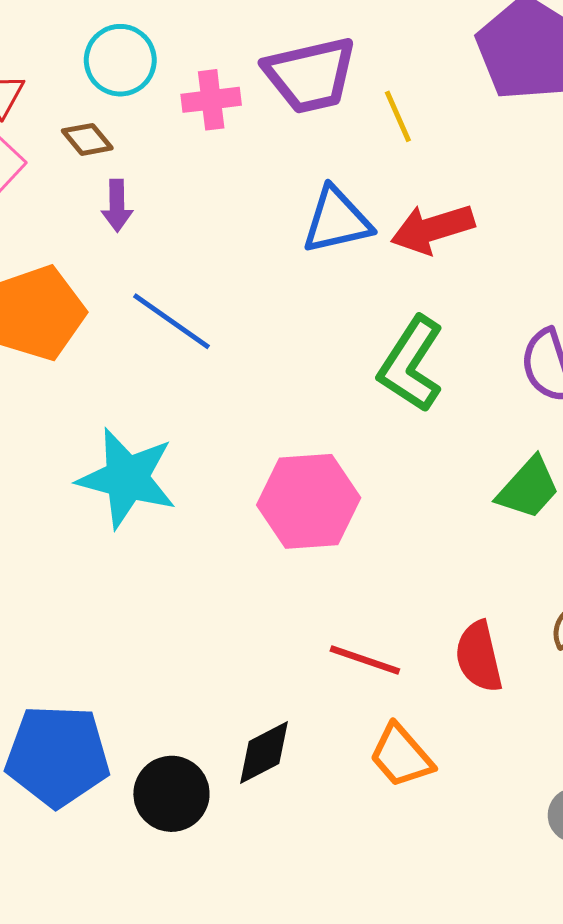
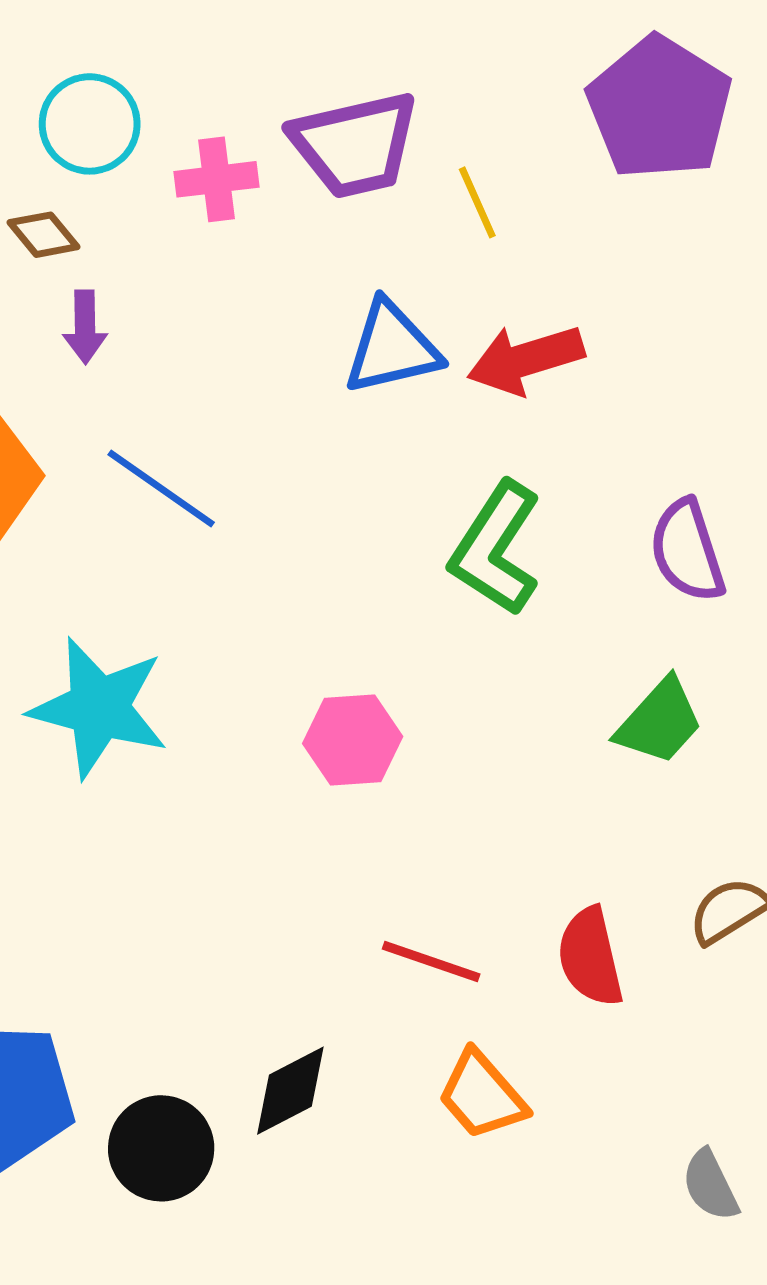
pink hexagon: (309, 501) -> (353, 740), size x0.7

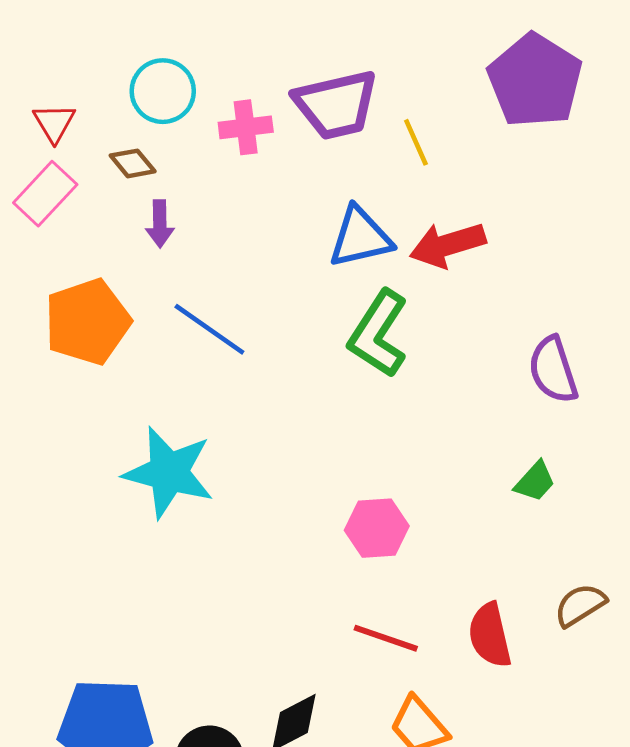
green L-shape: (496, 549) -> (378, 334), moved
green trapezoid: (659, 722) -> (535, 481), size x0.7
pink hexagon: (353, 740) -> (377, 528), moved

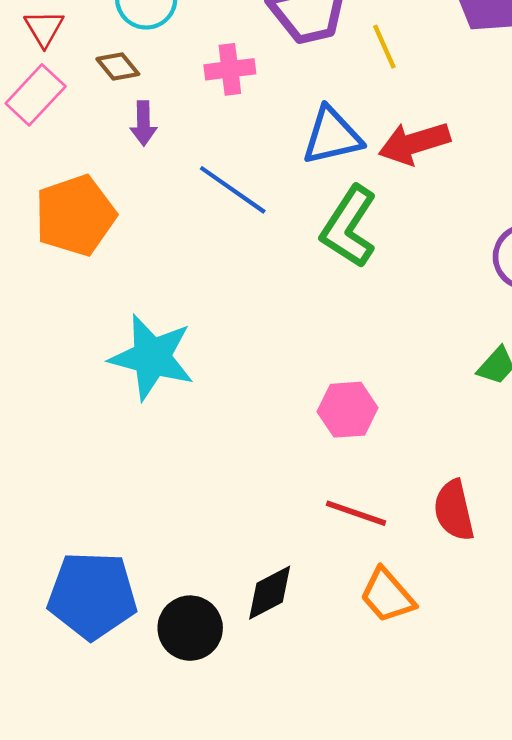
pink cross: (246, 127) -> (230, 69), moved
blue line: (209, 329) -> (233, 190), moved

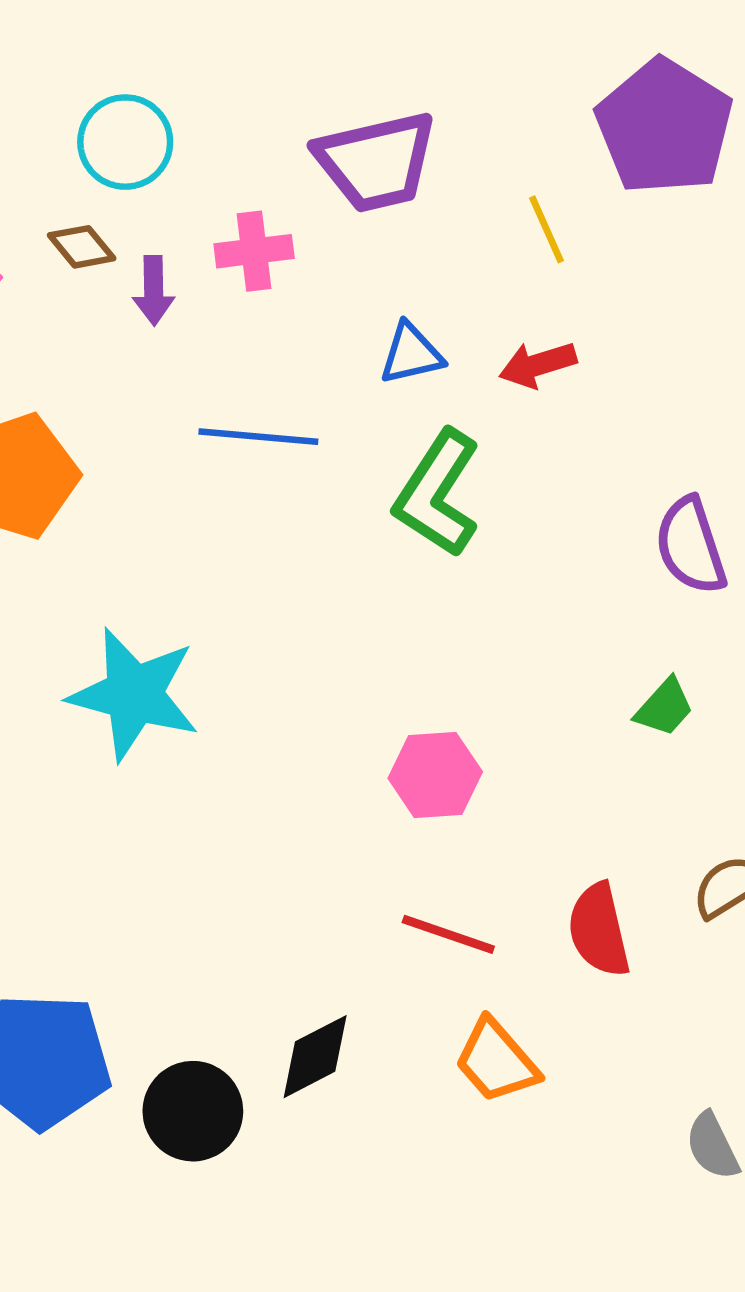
yellow line: (384, 47) -> (547, 229), moved
purple arrow: (143, 123) -> (154, 290), moved
blue triangle: (332, 136) -> (411, 354), size x0.7
red arrow: (414, 143) -> (538, 365), size x0.7
blue line: (233, 190) -> (258, 437), turned -30

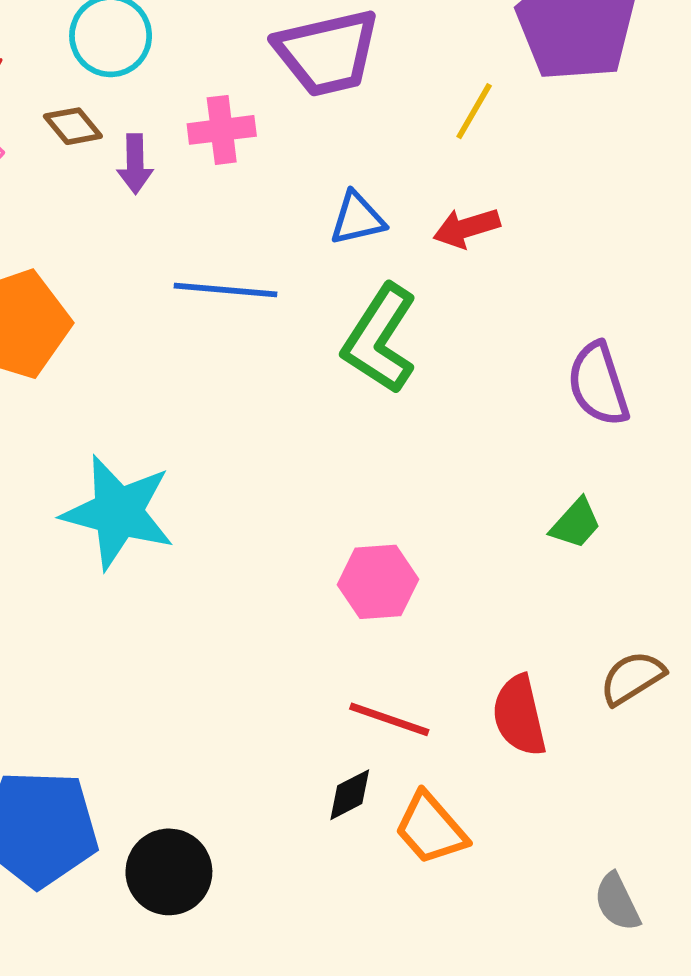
yellow line: (547, 229) -> (474, 111), turned 54
black diamond: (315, 1057) -> (350, 795), moved, size x0.7

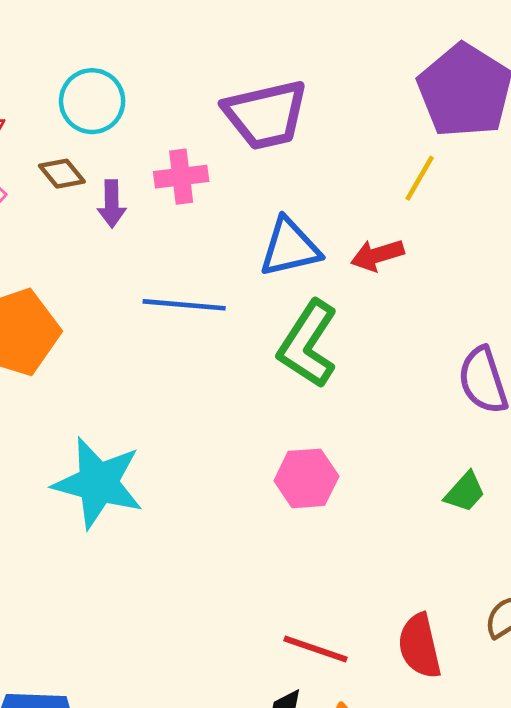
yellow line: (474, 111) -> (420, 178), moved
blue triangle: (357, 218) -> (290, 248), size x1.4
pink hexagon: (378, 582) -> (306, 478), moved

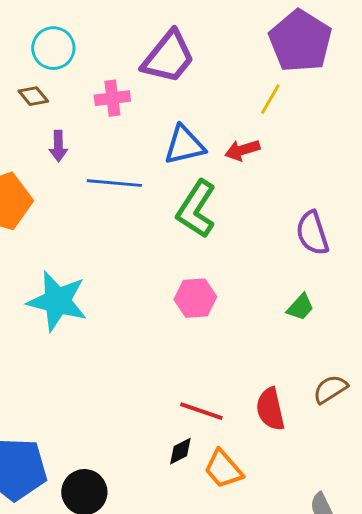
purple trapezoid: (266, 115) -> (168, 57), turned -38
purple arrow: (112, 204) -> (58, 146), moved

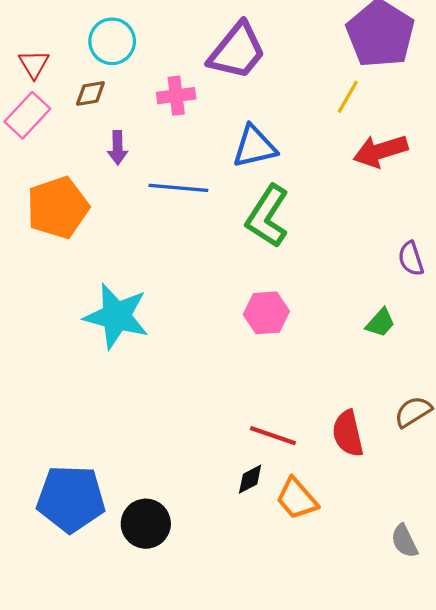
brown diamond: (33, 96) -> (90, 93), turned -60
red arrow: (242, 150) -> (380, 151), moved, size x1.4
purple semicircle: (312, 233) -> (411, 259), moved, size x0.7

